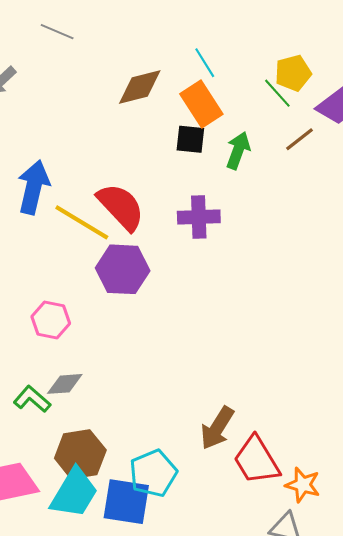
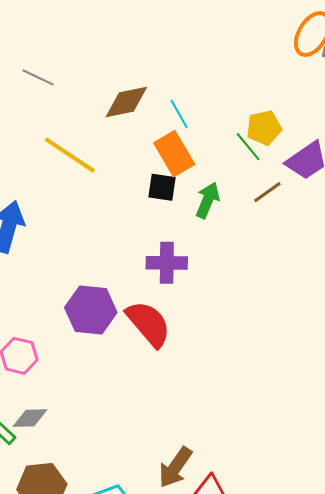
brown diamond: (140, 87) -> (126, 102), moved
red semicircle: (121, 207) -> (148, 324), moved
yellow line: (82, 222) -> (70, 155), moved

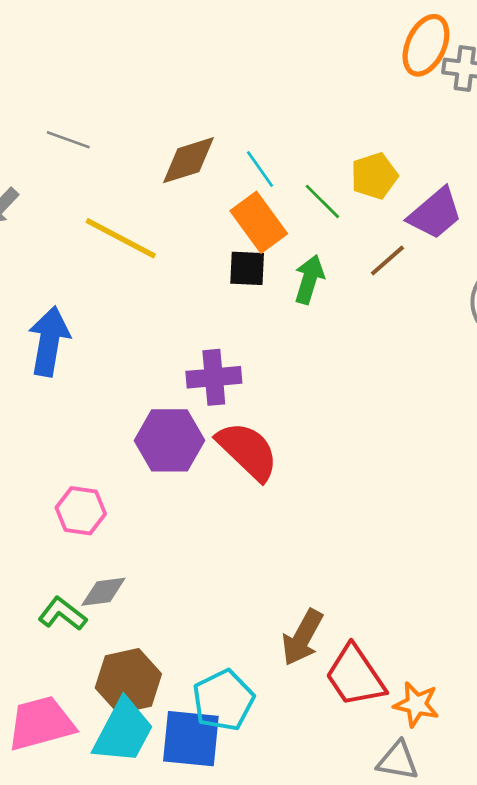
green line: (248, 147) -> (322, 201), moved
purple cross: (167, 263) -> (214, 377), moved

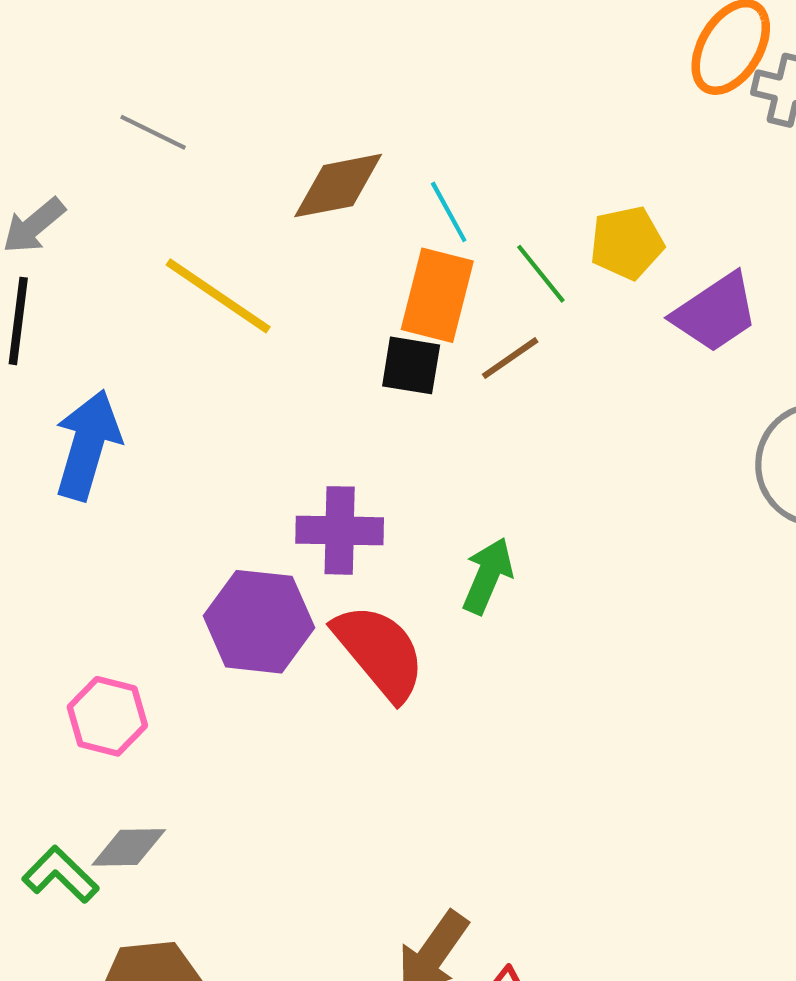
orange rectangle: (259, 222) -> (437, 295), turned 44
brown line: (387, 261) -> (510, 358), moved
green arrow: (309, 279) -> (488, 576), moved

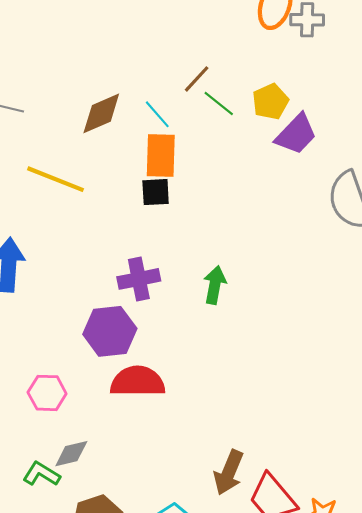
yellow pentagon: (627, 243) -> (270, 102), moved
green line: (541, 274) -> (219, 104), moved
brown line: (510, 358) -> (197, 79), moved
red semicircle: (380, 652) -> (138, 382), moved, turned -38

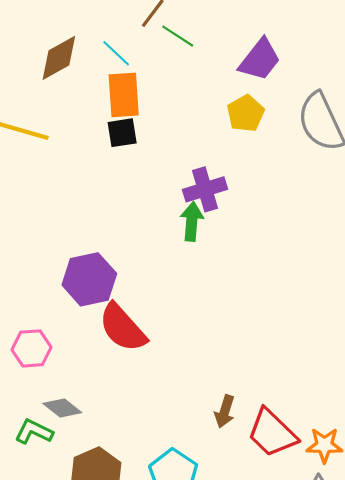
yellow pentagon: (270, 102) -> (246, 113), moved
purple cross: (139, 279) -> (205, 189), moved
red semicircle: (138, 382) -> (123, 328), turned -126
gray diamond: (71, 454) -> (62, 408), turned 57
brown arrow: (229, 473) -> (225, 411), size x0.7

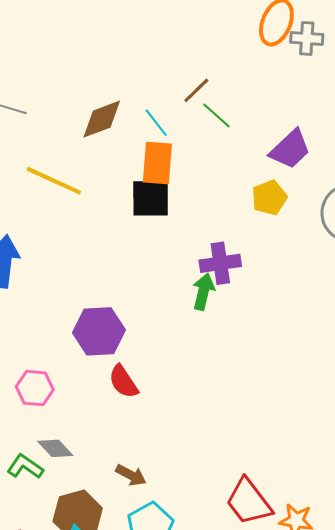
black square: (122, 133) -> (151, 198), size x1.4
red semicircle: (123, 328) -> (123, 382), size x0.7
brown arrow: (225, 411) -> (131, 475), moved, turned -88

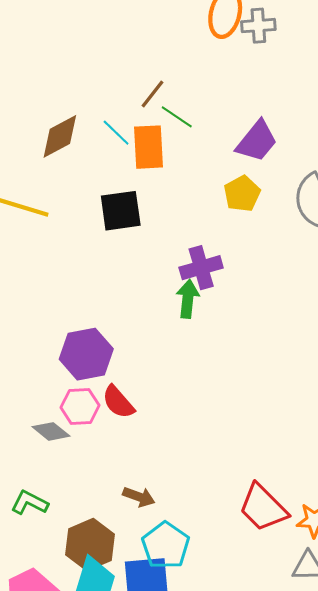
orange rectangle: (157, 163) -> (148, 147), moved
pink hexagon: (35, 388) -> (80, 406), moved
gray diamond: (55, 448) -> (51, 431), moved

